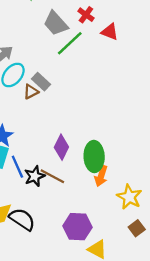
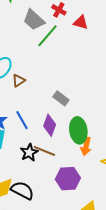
gray rectangle: (41, 82) -> (61, 98), moved
blue line: (17, 167) -> (22, 120), moved
purple hexagon: (77, 227) -> (68, 179), moved

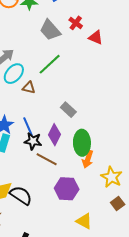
green line: (48, 36) -> (50, 64), moved
brown triangle: (19, 81) -> (29, 88), turned 40
black star: (29, 152) -> (33, 141), moved, turned 30

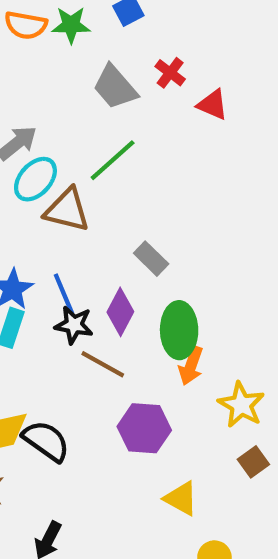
brown triangle: (29, 88) -> (67, 210), size x1.6

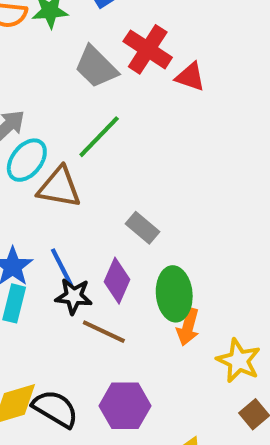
red cross: (170, 73) -> (148, 49), size x1.6
purple hexagon: (144, 428) -> (125, 406), moved

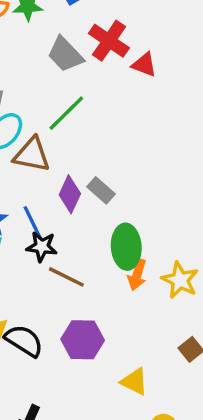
purple diamond: (117, 281) -> (70, 194), moved
yellow star: (239, 361) -> (180, 280), moved

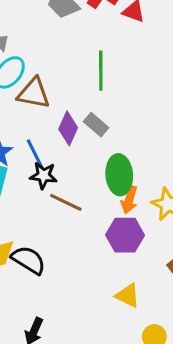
green line: (66, 113) -> (101, 71), moved, turned -45
purple hexagon: (83, 340) -> (125, 235), moved

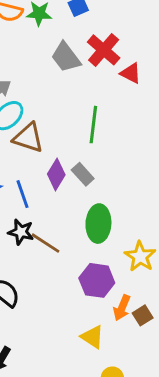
black star: (43, 175) -> (21, 232), moved
orange arrow: (129, 200) -> (122, 308), moved

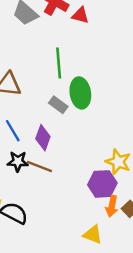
purple diamond: (56, 174) -> (43, 138), moved
green ellipse: (98, 224) -> (80, 93), moved
purple hexagon: (97, 280) -> (102, 184), moved

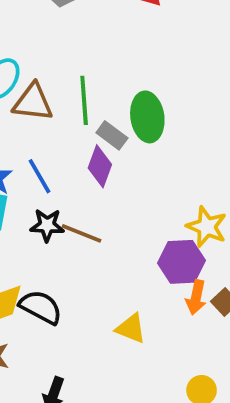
green line: (59, 63) -> (84, 100), moved
purple diamond: (43, 138) -> (100, 166), moved
yellow triangle: (93, 235) -> (131, 328), moved

